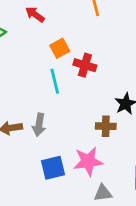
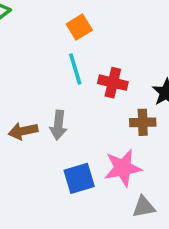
red cross: (85, 65) -> (113, 83), moved

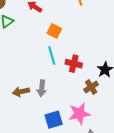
orange square: (79, 27) -> (54, 31), turned -32
brown cross: (143, 122) -> (91, 87), turned -32

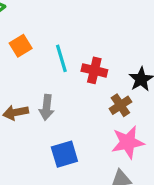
orange square: (54, 31) -> (21, 46), moved, turned 32
pink star: (79, 114) -> (128, 142), moved

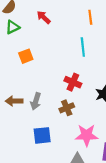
cyan line: (61, 58) -> (83, 47), moved
brown cross: (120, 105) -> (67, 108), moved

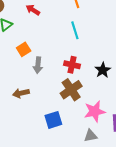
gray arrow: (36, 101) -> (38, 65), moved
brown cross: (67, 108) -> (71, 90), size x1.5

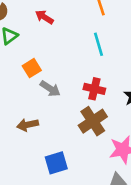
gray arrow: (38, 65) -> (50, 89), turned -63
blue square: (53, 120) -> (56, 163), moved

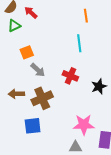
red arrow: (44, 17) -> (31, 13), moved
brown cross: (93, 121) -> (42, 98), moved

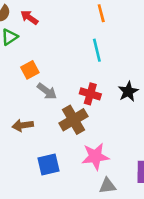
black star: (99, 86) -> (128, 92), moved
brown cross: (42, 98) -> (73, 120), moved
pink star: (84, 125) -> (95, 156), moved

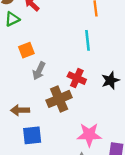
gray arrow: (47, 91) -> (39, 71), turned 72
brown arrow: (23, 125) -> (20, 110), moved
pink star: (95, 156) -> (89, 135), moved

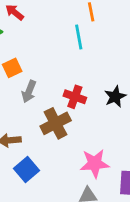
cyan line: (88, 40) -> (79, 37), moved
blue square: (32, 135) -> (27, 169), turned -30

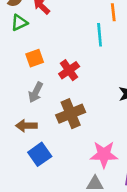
gray arrow: (29, 91) -> (36, 92), moved
red cross: (75, 97) -> (69, 70), moved, turned 30

